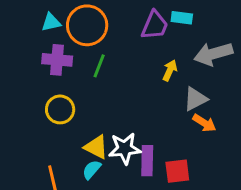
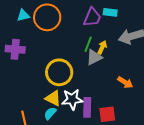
purple cross: (57, 60) -> (15, 49), moved
green line: (99, 66) -> (88, 44), moved
gray triangle: (195, 99) -> (94, 57), moved
yellow circle: (60, 109) -> (59, 72), moved, size x1.4

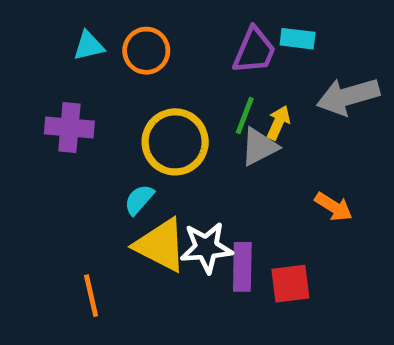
orange circle: (47, 17) -> (146, 51), size x0.7
yellow circle: (59, 72) -> (175, 142), moved
yellow triangle: (53, 98) -> (161, 245), size x1.4
cyan semicircle: (50, 113) -> (139, 200), moved

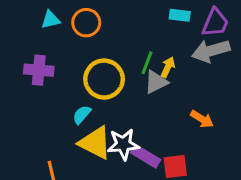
purple trapezoid: (254, 51) -> (215, 23), moved
purple rectangle: (242, 267) -> (146, 156), turned -60

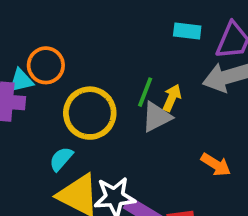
cyan triangle: (51, 20) -> (21, 81), moved
orange circle: (86, 23) -> (46, 65), moved

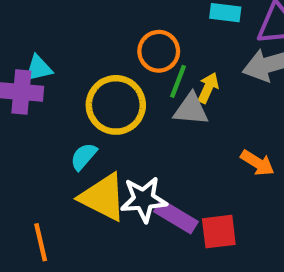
orange circle: (46, 65) -> (159, 51), moved
gray triangle: (157, 117) -> (191, 109), turned 32

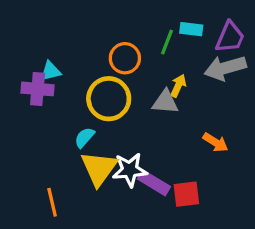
orange circle: (159, 51) -> (125, 58), moved
green line: (178, 81) -> (167, 42), moved
yellow triangle: (103, 197) -> (99, 168), turned 39

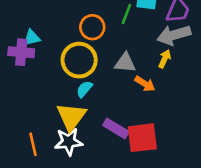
yellow arrow: (178, 86) -> (165, 59), moved
cyan semicircle: (84, 138) -> (84, 89), moved
orange arrow: (215, 142) -> (145, 84), moved
white star: (130, 170) -> (69, 142), moved
red square: (186, 194) -> (142, 138), size x1.4

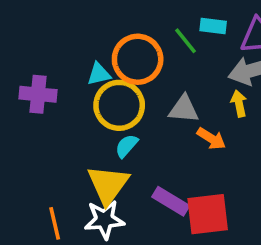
green line: (126, 14) -> (186, 41), turned -60
orange circle: (92, 27) -> (138, 59), size x1.4
cyan triangle: (32, 38) -> (99, 74), moved
yellow arrow: (165, 59) -> (239, 103), turned -36

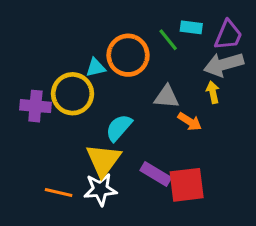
purple cross: (38, 94) -> (35, 106), moved
yellow circle: (119, 105) -> (72, 94), moved
cyan semicircle: (126, 146) -> (119, 128), size x1.4
orange line: (55, 223) -> (59, 192), turned -64

